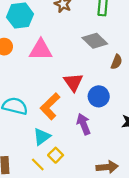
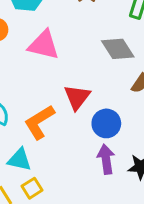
purple arrow: (84, 124) -> (106, 159), moved
cyan triangle: (42, 137) -> (19, 160), turned 36

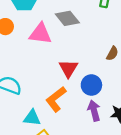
gray diamond: (118, 49) -> (67, 18), moved
orange L-shape: (39, 122) -> (56, 99), moved

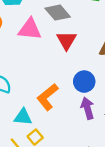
red triangle: (68, 68) -> (66, 40), moved

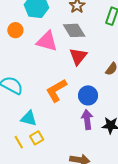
orange L-shape: (47, 97) -> (56, 90), moved

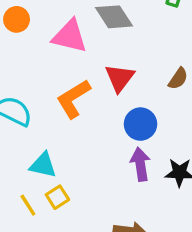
red triangle: (78, 56) -> (120, 78), moved
orange L-shape: (56, 90) -> (73, 99), moved

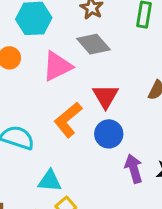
pink triangle: (70, 36) -> (57, 66), turned -32
blue circle: (140, 124) -> (109, 134), moved

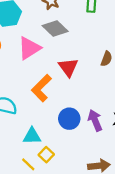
blue circle: (109, 134) -> (69, 119), moved

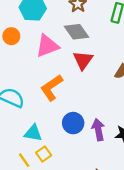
red triangle: (68, 67) -> (83, 60), moved

